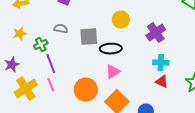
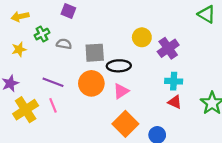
yellow circle: (121, 20) -> (142, 37), moved
green cross: (41, 45) -> (42, 34), moved
purple line: (51, 64) -> (53, 82), turned -48
orange circle: (86, 90) -> (91, 83), moved

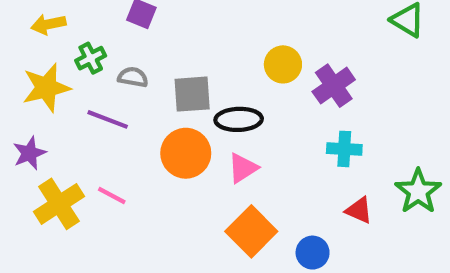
yellow star: (19, 49) -> (46, 88), size x1.6
purple line: (53, 82) -> (108, 119), moved
red triangle: (175, 102) -> (359, 210), moved
pink line: (53, 105) -> (112, 195), turned -40

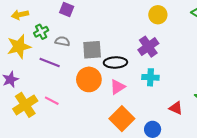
yellow circle: (283, 64) -> (158, 15), moved
purple cross: (334, 86) -> (148, 47), moved
cyan cross: (344, 149) -> (150, 77), moved

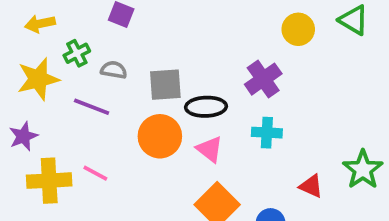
yellow circle: (158, 15) -> (298, 29), moved
pink triangle: (118, 87) -> (210, 149), turned -49
yellow cross: (25, 105) -> (49, 181), turned 30

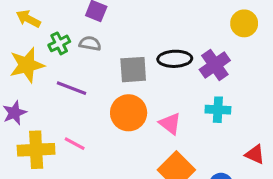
yellow arrow: (40, 24) -> (28, 19), turned 40
gray semicircle: (114, 70) -> (90, 43), moved
black ellipse: (206, 107) -> (175, 59), moved

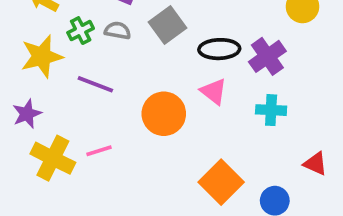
gray square: (133, 70) -> (167, 25), moved, turned -32
pink triangle: (170, 124) -> (214, 92), moved
pink line: (75, 144) -> (99, 151), turned -45
yellow cross: (36, 150) -> (53, 158), turned 30

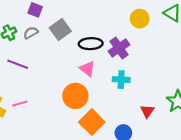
gray semicircle: (118, 31) -> (31, 33), turned -40
orange circle: (164, 114) -> (75, 96), moved
red triangle: (315, 164) -> (147, 111), turned 40

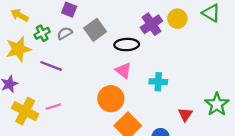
purple cross: (119, 48) -> (151, 24), moved

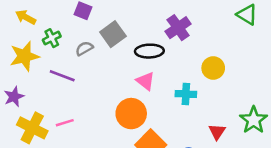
yellow circle: (177, 19) -> (213, 68), moved
gray semicircle: (65, 33) -> (84, 48), moved

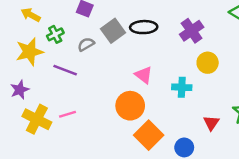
purple cross: (178, 28) -> (192, 31), moved
black ellipse: (149, 51) -> (144, 27), moved

